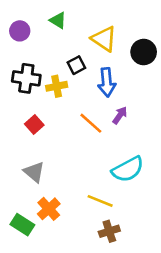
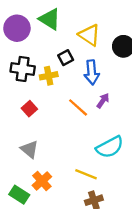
green triangle: (58, 20) -> (50, 19), size x1.5
purple circle: (20, 31) -> (17, 28), size x1.5

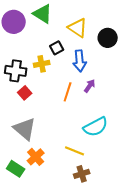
black cross: (23, 69) -> (16, 71), moved
orange line: (78, 107) -> (68, 92), turned 66
gray triangle: (29, 149) -> (25, 129), size x1.4

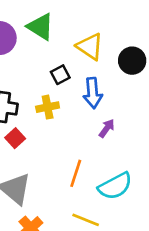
yellow cross: (42, 64) -> (48, 107), moved
orange line: (68, 92) -> (76, 173), moved

